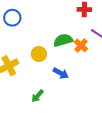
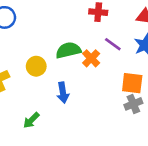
blue arrow: (61, 73) -> (63, 93), turned 49

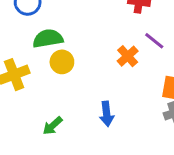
green semicircle: (68, 50) -> (48, 39), moved
blue arrow: (63, 93) -> (107, 114), moved

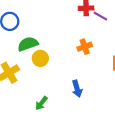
purple line: (154, 41) -> (100, 16), moved
orange cross: (128, 56) -> (85, 47), turned 32

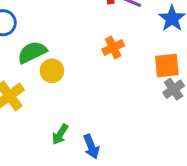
blue arrow: (77, 89) -> (91, 147), moved

